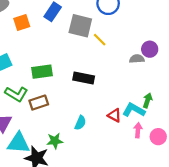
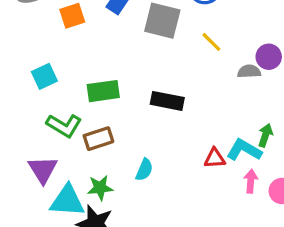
yellow line: (100, 40) -> (211, 42), moved
red triangle: (114, 115) -> (215, 158), turned -32
cyan semicircle: (80, 123) -> (144, 170), moved
green star: (55, 141) -> (100, 188), moved

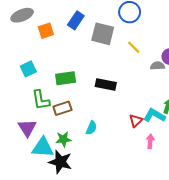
green L-shape: (64, 125) -> (41, 100), turned 50
red triangle: (215, 158) -> (136, 121), turned -40
pink arrow: (251, 181) -> (150, 141), moved

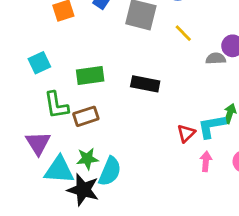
cyan L-shape: (154, 115) -> (211, 126), turned -40
cyan semicircle: (91, 128) -> (110, 171), moved, size x1.5

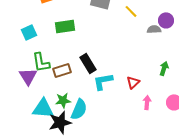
green rectangle: (90, 75) -> (65, 26), moved
black rectangle: (145, 84) -> (88, 63), moved, turned 48
cyan L-shape: (211, 126) -> (103, 81), moved
purple triangle: (38, 143) -> (28, 76), moved
black star: (83, 190) -> (60, 122), turned -30

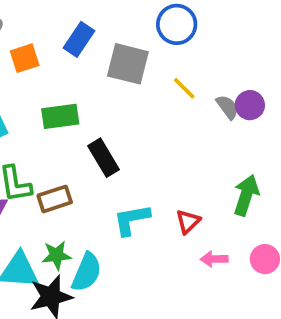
gray semicircle: (154, 29) -> (227, 107), moved, turned 56
black rectangle: (88, 63) -> (103, 158), moved
green arrow: (164, 68) -> (246, 195), size x1.5
pink arrow: (147, 102) -> (214, 259), turned -96

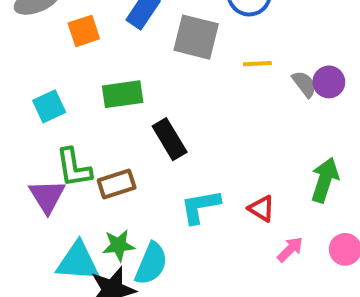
yellow line: (184, 88) -> (257, 64), turned -48
red triangle: (188, 222) -> (261, 209), turned -44
pink arrow: (214, 259) -> (290, 249), turned 136

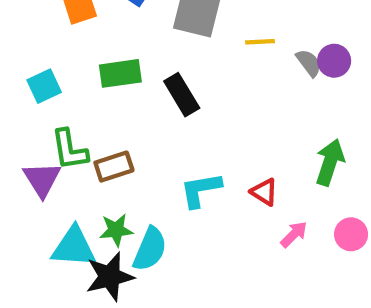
black rectangle: (170, 139) -> (182, 95), moved

